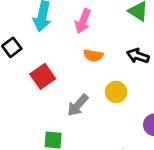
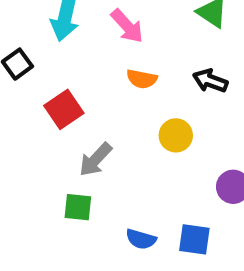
pink arrow: (83, 21) -> (127, 26), turned -65
gray arrow: (78, 105) -> (95, 160), moved

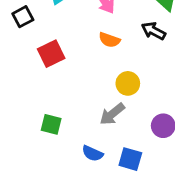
black arrow: (210, 81) -> (153, 31), moved
gray arrow: (95, 160) -> (112, 114), moved

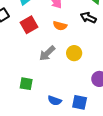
red square: (51, 54) -> (29, 25), moved
gray arrow: (112, 114) -> (47, 53), moved

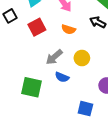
green square: (26, 84) -> (32, 87), size x1.5
blue semicircle: (55, 101) -> (62, 77), moved

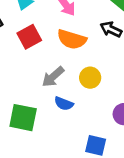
orange semicircle: (69, 29) -> (72, 39), size x1.5

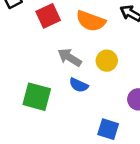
gray arrow: (53, 77) -> (69, 57), turned 70

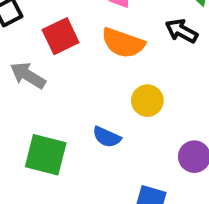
gray arrow: (69, 57) -> (28, 75), moved

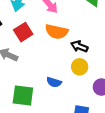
black arrow: (181, 31) -> (79, 46), moved
yellow circle: (147, 101) -> (80, 67), moved

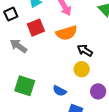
orange semicircle: (57, 32) -> (67, 33), turned -40
blue semicircle: (54, 82) -> (60, 91), moved

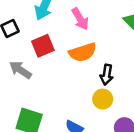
black arrow: (85, 50) -> (107, 75), turned -112

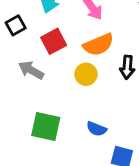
yellow circle: (103, 99) -> (86, 74), moved

